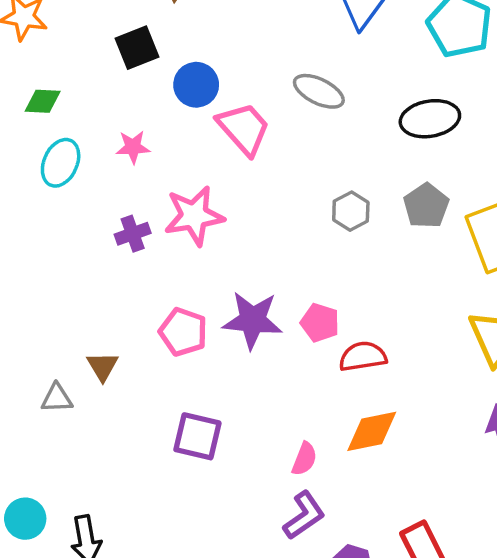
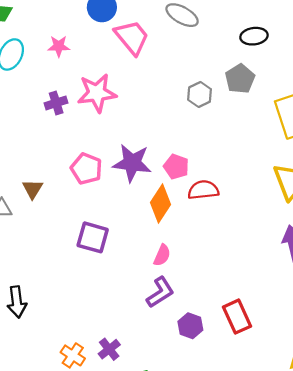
black ellipse: (430, 119) -> (254, 36), size x0.7
gray pentagon: (426, 206) -> (240, 79), moved
orange diamond: (372, 431) -> (160, 204), moved, turned -48

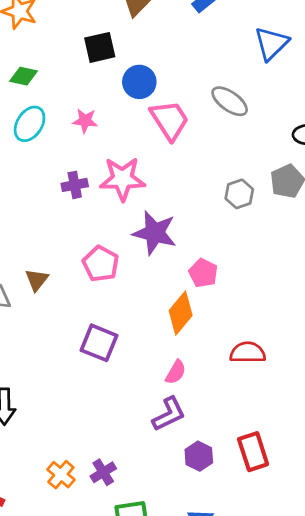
purple star: (132, 163) -> (155, 233), moved
red semicircle: (203, 190) -> (248, 353), moved

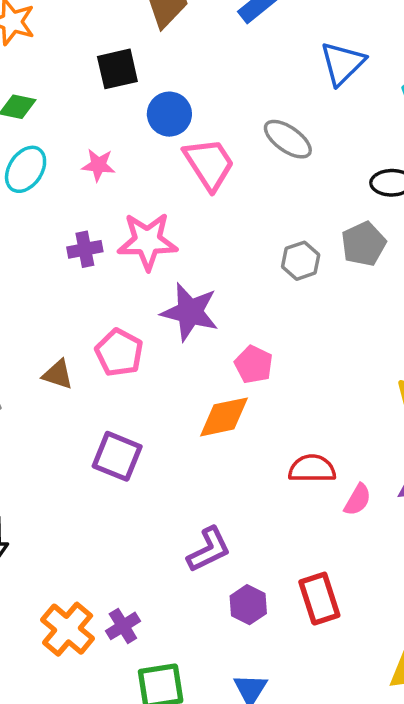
brown triangle: (37, 280) -> (58, 375), moved, turned -50
orange diamond: (181, 313) -> (224, 417), turned 39
pink semicircle: (176, 372) -> (358, 500), moved
orange cross: (61, 475) -> (68, 629), size x1.4

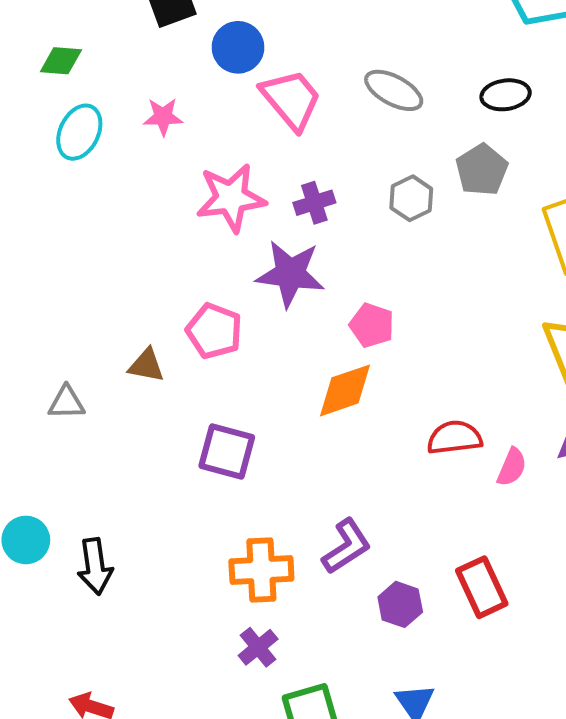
gray ellipse: (288, 139) -> (394, 90), moved
purple cross: (85, 249) -> (314, 203), moved
orange cross: (68, 629) -> (261, 570), moved, turned -36

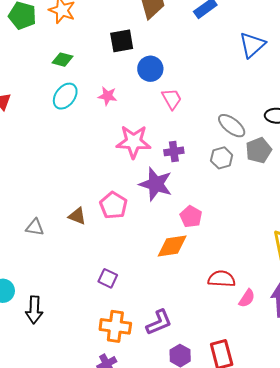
gray ellipse: (394, 90) -> (232, 126), moved
pink trapezoid: (291, 99) -> (172, 99), size x0.7
purple square: (227, 451) -> (108, 278), moved, size x0.7

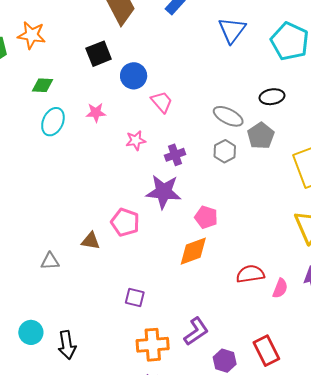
pink star: (133, 142) -> (136, 140), moved, size x0.6

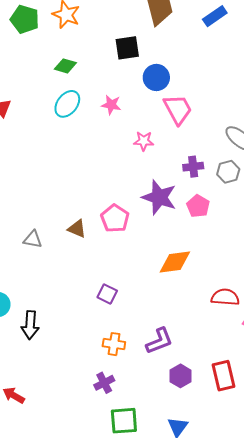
pink trapezoid: (162, 102) -> (178, 109), size x1.4
purple cross: (175, 155) -> (193, 167), moved
pink pentagon: (206, 217) -> (198, 206), moved
orange cross: (153, 345) -> (114, 344), size x0.7

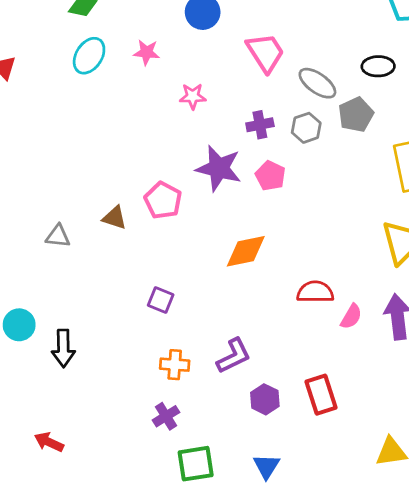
pink trapezoid: (178, 109) -> (265, 53), moved

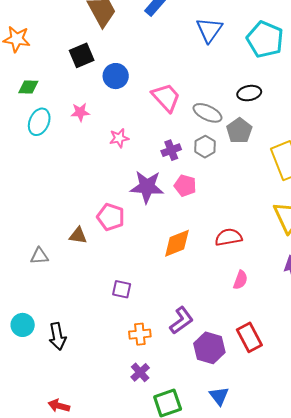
red semicircle: (315, 292) -> (229, 237), moved
pink semicircle: (351, 317) -> (240, 280), moved
purple hexagon: (265, 399) -> (209, 348), size x1.4

